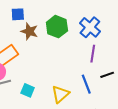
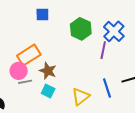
brown star: (29, 31) -> (48, 71), moved
purple line: (93, 54) -> (103, 50), moved

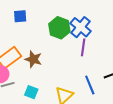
blue cross: (114, 31) -> (80, 27), moved
brown star: (48, 71) -> (33, 59), moved

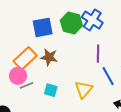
blue square: (20, 16) -> (43, 27), moved, size x1.5
purple line: (83, 47) -> (98, 54), moved

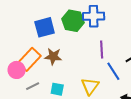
blue cross: (92, 20) -> (94, 16), turned -30
pink circle: (18, 76) -> (17, 70), moved

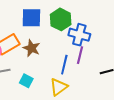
blue cross: (94, 16) -> (79, 35), moved
blue line: (113, 71) -> (64, 65), moved, turned 30

